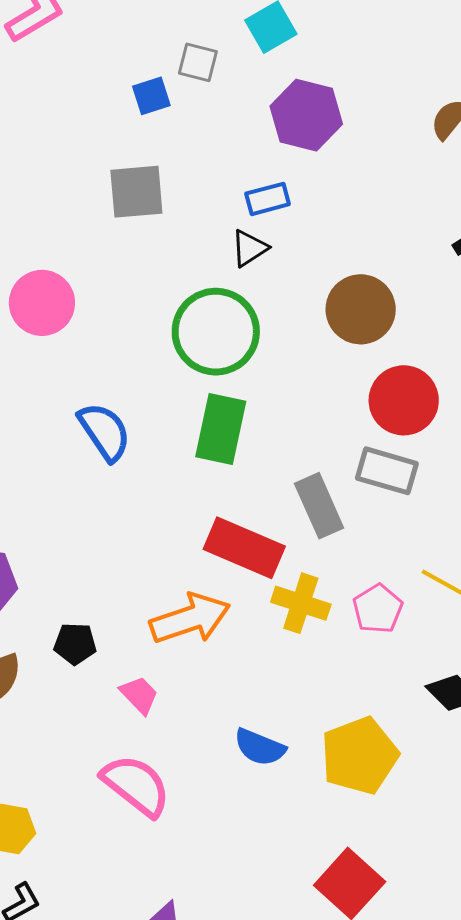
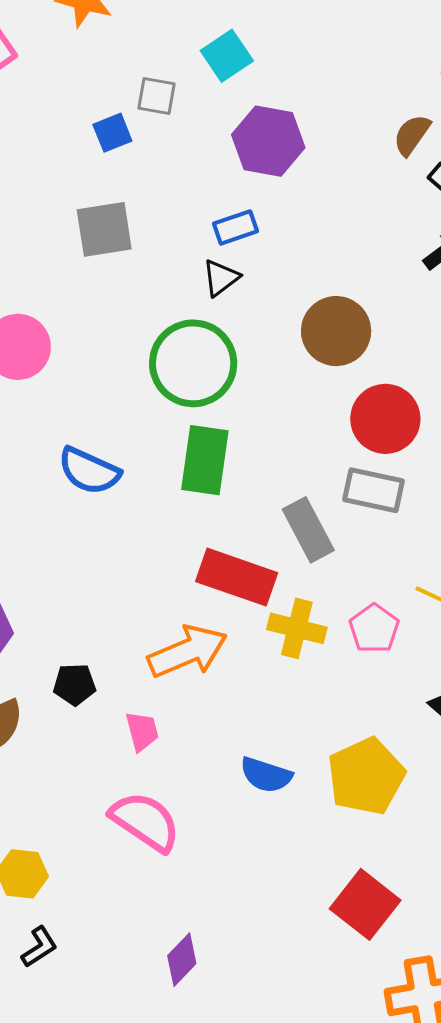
blue semicircle: (105, 432) -> (89, 471), turned 152
pink trapezoid: (139, 695) -> (142, 731), turned 33

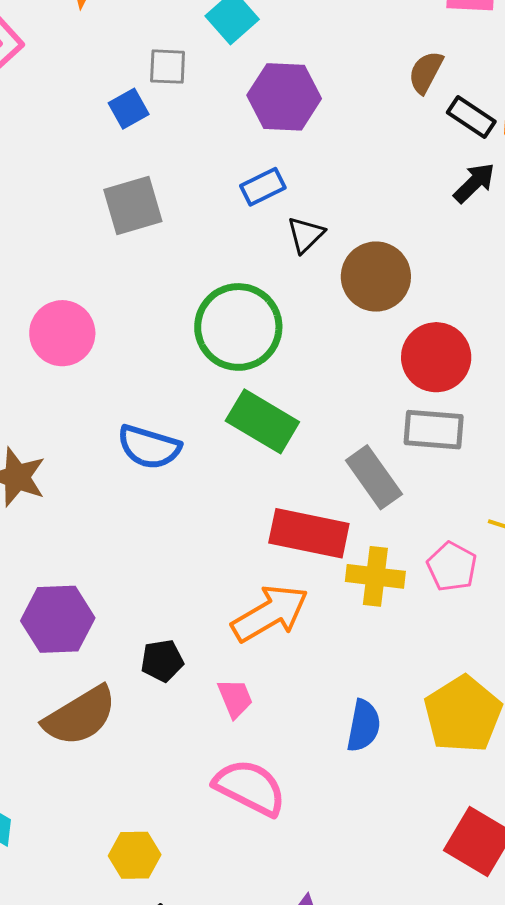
black triangle: (221, 278) -> (306, 235), moved
green rectangle: (205, 460) -> (262, 421), turned -60
blue semicircle: (266, 775) -> (364, 726), turned -90

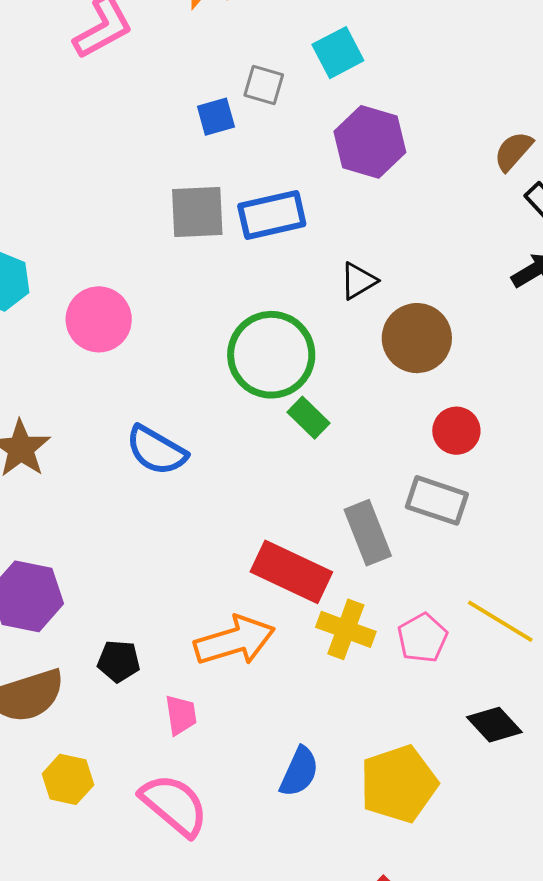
blue rectangle: (263, 187) -> (272, 215), moved, size x1.5
red circle: (436, 357) -> (456, 431), size x0.7
green rectangle: (262, 421) -> (309, 418), moved, size x0.6
yellow hexagon: (135, 855) -> (68, 779), moved

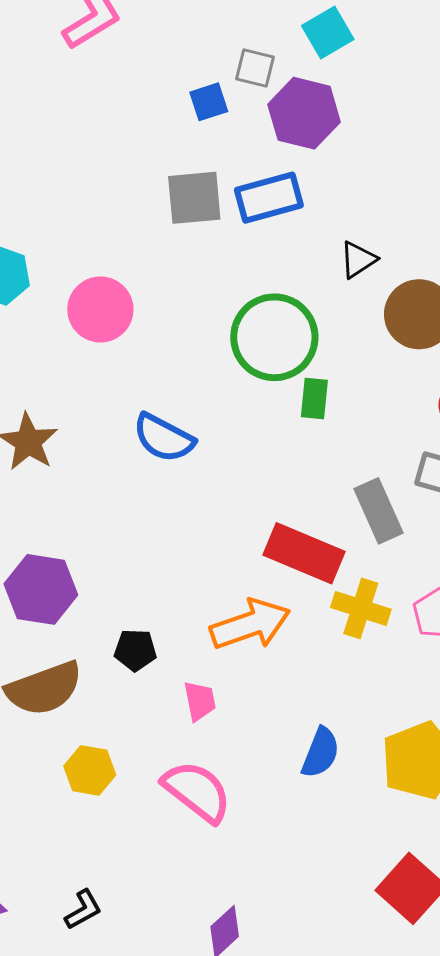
purple hexagon: (370, 142) -> (304, 113), moved
green rectangle: (309, 418) -> (314, 398), turned 54

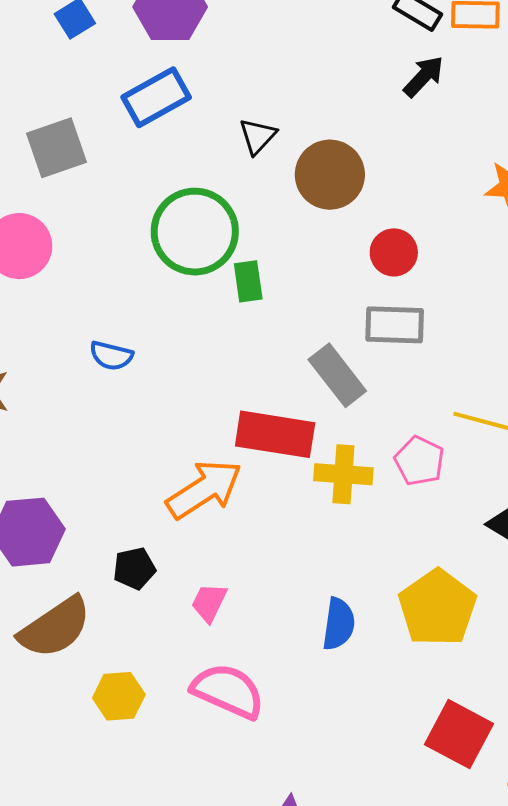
gray square: (194, 198) -> (57, 148), moved
blue semicircle: (164, 438) -> (111, 356), size x0.7
orange arrow: (250, 624) -> (204, 489), moved
pink trapezoid: (200, 701) -> (209, 603), turned -129

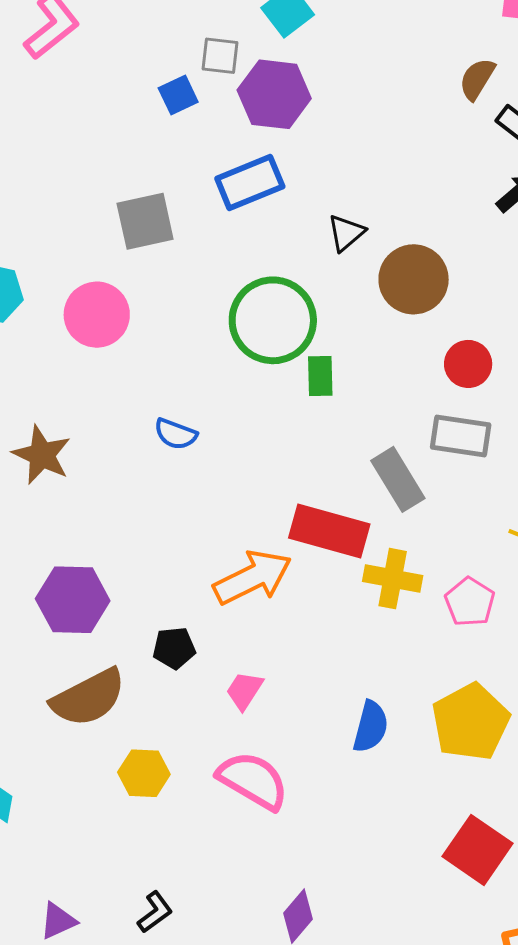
pink pentagon: (419, 461) -> (470, 602), moved

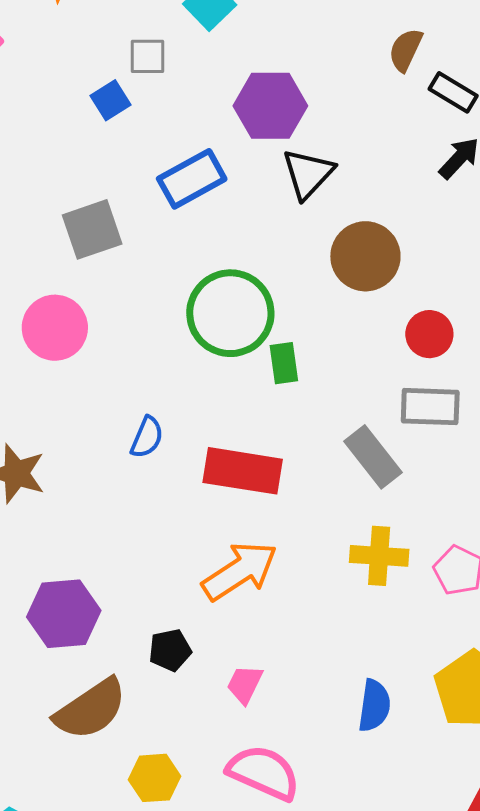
purple hexagon: (274, 94) -> (270, 106), moved
black triangle: (346, 233) -> (308, 174), moved, size x1.4
blue semicircle: (176, 434) -> (147, 437), turned -81
red rectangle: (329, 531) -> (243, 471), moved

